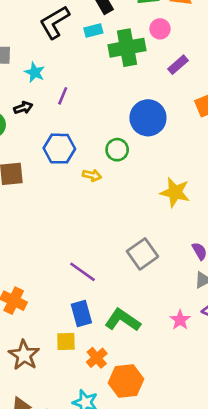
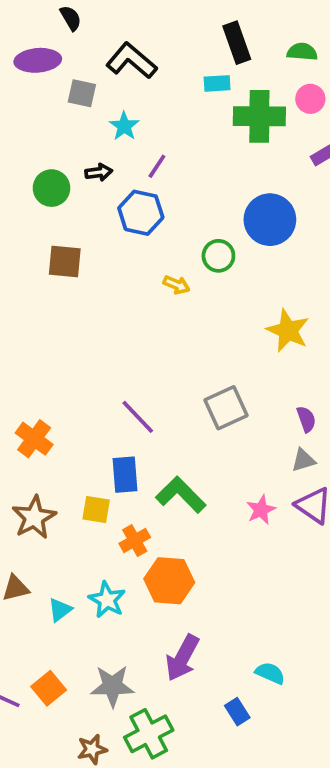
black L-shape: (55, 22) -> (131, 61), moved, turned 60
blue hexagon: (59, 149) -> (141, 213), moved

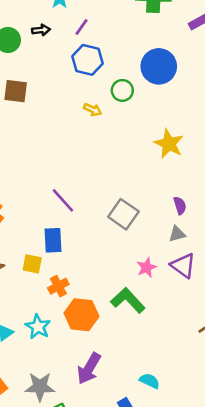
blue hexagon: (141, 213) -> (88, 60), moved
gray square: (226, 408) -> (123, 214), moved, turned -32
green L-shape: (181, 495) -> (128, 300), moved

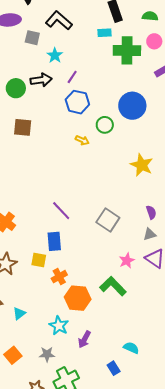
black arrow: (41, 30) -> (41, 80), size x1.5
cyan star: (38, 327) -> (59, 326), moved
purple arrow: (89, 368) -> (84, 339), size x0.7
gray star: (40, 387) -> (47, 354), size x0.7

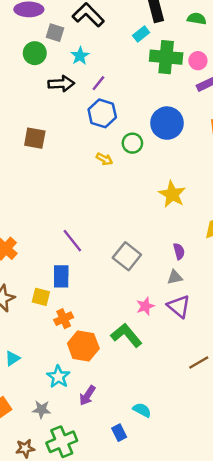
cyan rectangle: (104, 33) -> (141, 34), turned -40
pink circle: (154, 41) -> (198, 61), moved
green circle: (16, 88) -> (35, 53), moved

